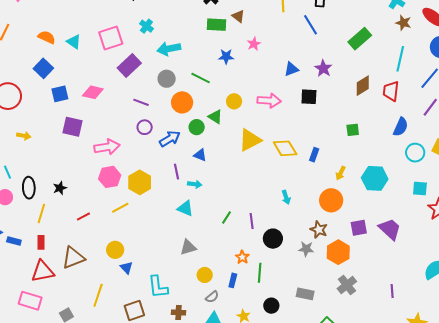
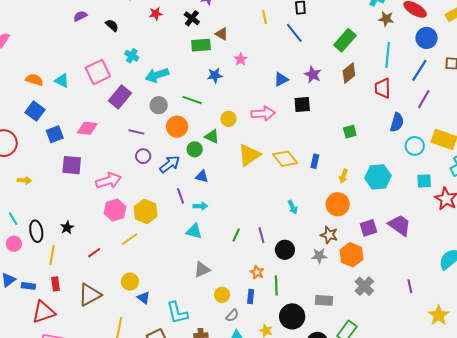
brown diamond: (363, 86) -> (349, 73), moved
red triangle: (43, 271) -> (44, 312), moved
black circle: (271, 306) -> (292, 316), size x1.6

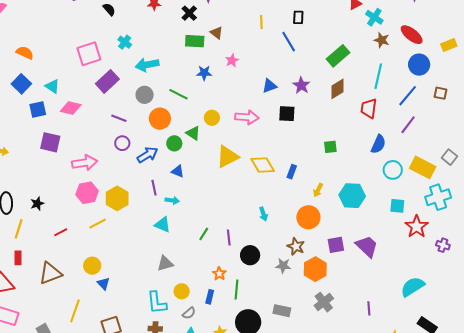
cyan triangle: (62, 81) -> (52, 86), moved
cyan L-shape: (177, 313) -> (157, 303), moved

